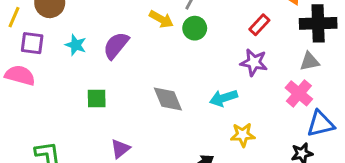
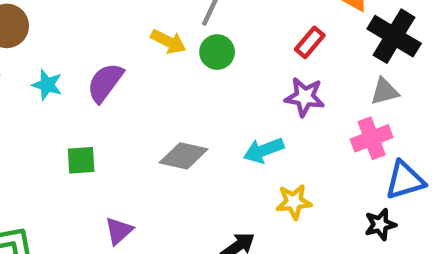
black cross: (318, 23) -> (394, 36), turned 36
pink cross: (299, 93) -> (372, 138), turned 32
gray diamond: (168, 99) -> (184, 156), turned -52

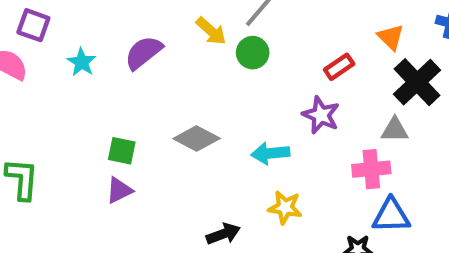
cyan star: (47, 85) -> (82, 62), moved
green square: (81, 160) -> (122, 151), moved

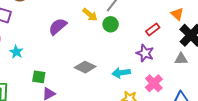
cyan star: (82, 62) -> (16, 52), moved
green square: (122, 151) -> (39, 77), moved
pink cross: (371, 169) -> (154, 83), moved, turned -36

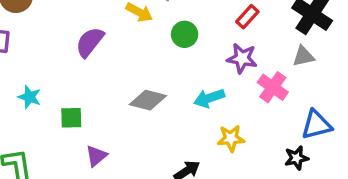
green circle: (111, 24) -> (185, 34), moved
green square: (39, 77) -> (71, 118), moved
pink cross: (154, 83) -> (273, 87), moved

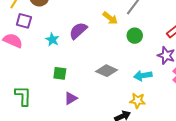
cyan star: (30, 97) -> (52, 40), moved
yellow star: (231, 138) -> (138, 101), moved

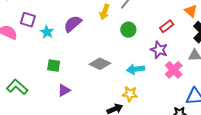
yellow arrow: (110, 18) -> (105, 12), turned 70
purple square: (24, 21) -> (28, 20), moved
green L-shape: (23, 96) -> (17, 87), turned -50

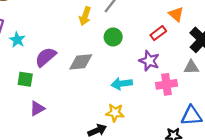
orange triangle: (191, 11) -> (176, 14), moved
purple semicircle: (73, 24) -> (46, 57), moved
gray diamond: (100, 64) -> (81, 62), moved, turned -30
pink cross: (174, 70) -> (166, 84), turned 36

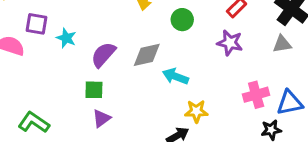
green square: (25, 79) -> (94, 90), moved
cyan arrow: (122, 84) -> (175, 76), moved, turned 36
pink cross: (166, 84) -> (256, 95), moved

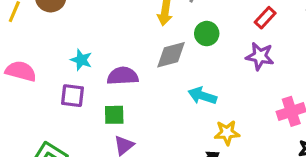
purple square: (37, 24) -> (73, 96), moved
purple semicircle: (103, 55) -> (123, 76), turned 48
gray diamond: (147, 55) -> (171, 55), moved

